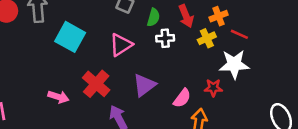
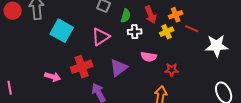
white star: (234, 64) -> (217, 46), moved
red cross: (96, 84) -> (82, 67), turned 30
pink semicircle: (182, 98) -> (149, 57), moved, turned 63

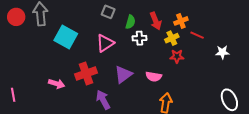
white star: (217, 46) -> (222, 52), size x0.6
pink semicircle: (149, 57) -> (154, 77), moved
red star: (172, 70) -> (177, 56), moved

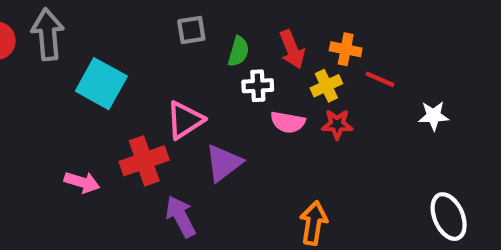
gray square: (108, 12) -> (191, 30), turned -32
orange cross: (181, 21) -> (346, 49), turned 32
pink triangle: (105, 43) -> (185, 120), moved
pink semicircle: (154, 77) -> (288, 122), moved

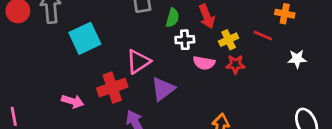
orange cross: (346, 49) -> (285, 14), moved
cyan square: (101, 84) -> (85, 38), turned 36

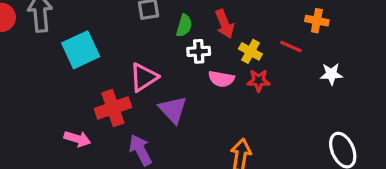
yellow cross: (229, 40) -> (250, 51), turned -36
purple triangle: (163, 89) -> (173, 110), turned -36
pink arrow: (73, 101) -> (77, 139), moved

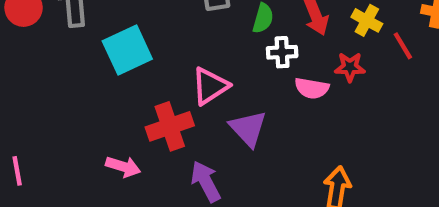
red line: (291, 47) -> (403, 46), turned 35
yellow cross: (250, 51) -> (367, 20), moved
red star: (259, 81) -> (350, 67), moved

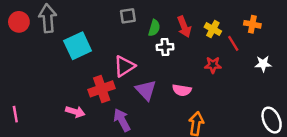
red star: (350, 67) -> (213, 65), moved
pink semicircle: (312, 88) -> (182, 90), moved

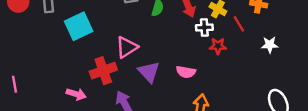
white cross: (165, 47) -> (204, 28), moved
pink line: (15, 114) -> (14, 84), moved

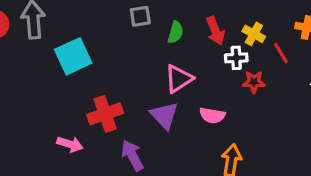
pink triangle: (127, 47) -> (179, 79), moved

